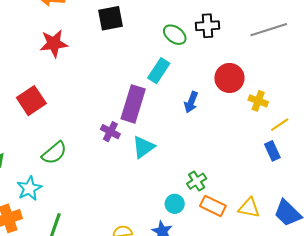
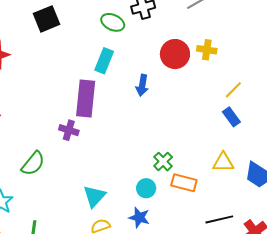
yellow cross: (258, 101) -> (207, 50), moved
cyan triangle: (143, 147) -> (94, 196), moved
green semicircle: (54, 153) -> (33, 164), moved
yellow triangle: (249, 208) -> (223, 162), moved

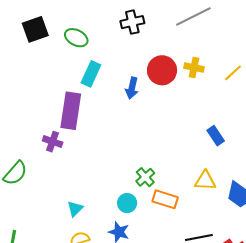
green ellipse: (113, 22) -> (76, 38), moved
blue arrow: (142, 85) -> (132, 88), moved
yellow line: (233, 90) -> (233, 73), moved
cyan triangle: (94, 196) -> (75, 209), size x0.7

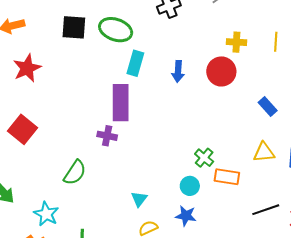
black square: (35, 29) -> (74, 27), turned 32
green ellipse: (76, 38) -> (116, 30), size x1.4
red circle: (162, 70) -> (221, 71), moved
yellow line: (233, 73) -> (276, 42), turned -36

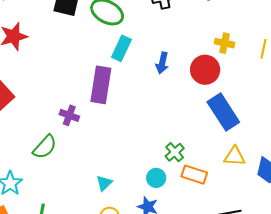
blue rectangle: (268, 106) -> (223, 112), moved, size x1.8
purple cross: (107, 136) -> (69, 115), moved

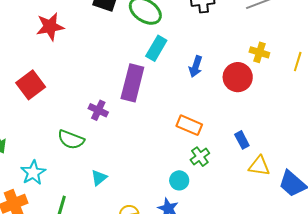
blue rectangle: (223, 112) -> (242, 140), moved, size x0.5
green semicircle: (45, 147) -> (71, 140), turned 64
orange rectangle: (194, 175) -> (189, 125), moved
cyan triangle: (104, 183) -> (99, 178), moved

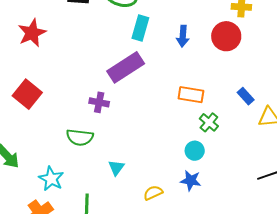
purple rectangle: (132, 83) -> (126, 67), turned 57

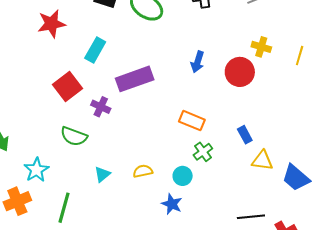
cyan rectangle: (140, 28) -> (95, 50), moved
red square: (27, 94) -> (68, 87), moved
yellow semicircle: (153, 193) -> (143, 171), moved

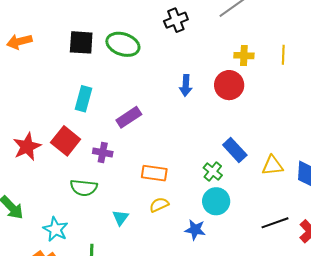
red star: (52, 24) -> (27, 147), moved
purple rectangle: (135, 79) -> (129, 117), size x0.7
orange rectangle: (192, 121) -> (154, 173), moved
blue rectangle: (245, 135) -> (235, 150), moved, size x1.4
cyan circle: (183, 176) -> (216, 201), moved, size x1.4

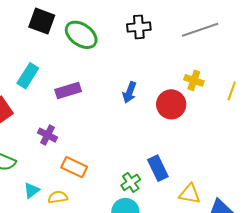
purple rectangle: (129, 117) -> (68, 91), moved
purple cross: (103, 152) -> (48, 135), moved
yellow semicircle: (159, 205) -> (58, 197), moved
cyan triangle: (121, 218) -> (31, 190), moved

